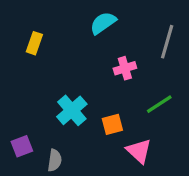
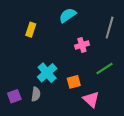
yellow rectangle: (34, 43) -> (31, 30), moved
gray semicircle: (55, 160) -> (36, 94), moved

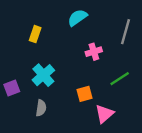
cyan cross: (47, 73) -> (43, 75), moved
purple square: (14, 96) -> (12, 88), moved
pink triangle: (91, 99) -> (104, 114), turned 36

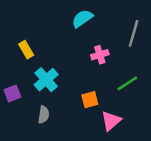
yellow rectangle: (35, 34) -> (26, 50), moved, turned -49

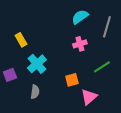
cyan semicircle: (82, 18) -> (80, 17), moved

